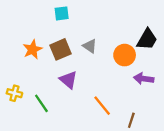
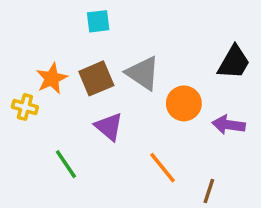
gray triangle: (90, 46) -> (143, 73), size x1.5
orange circle: (125, 55) -> (184, 103), moved
yellow cross: (14, 93) -> (25, 107), moved

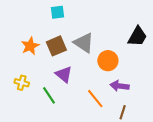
yellow cross: (25, 107) -> (22, 83), moved
purple arrow: (229, 125) -> (119, 86), moved
green line: (66, 164) -> (49, 95), moved

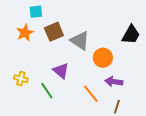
cyan square: (57, 12) -> (36, 12), moved
orange star: (30, 46) -> (25, 33), moved
brown square: (56, 46) -> (54, 32), moved

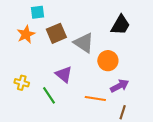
black trapezoid: (131, 35) -> (121, 25), moved
purple arrow: (114, 82) -> (119, 86), turned 144
orange line: (91, 94) -> (95, 99), turned -42

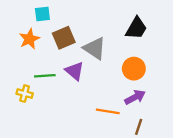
orange circle: (108, 61) -> (134, 69), moved
purple triangle: (64, 74) -> (74, 71), moved
green line: (49, 95) -> (45, 76), moved, turned -60

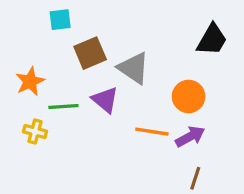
black trapezoid: (136, 28) -> (212, 40), moved
orange star: (29, 39) -> (30, 81), moved
orange line: (108, 111) -> (152, 132), moved

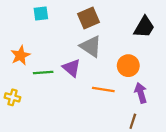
brown square: (90, 53) -> (89, 18), moved
yellow cross: (35, 132) -> (12, 97), moved
purple arrow: (190, 137) -> (141, 93), moved, turned -78

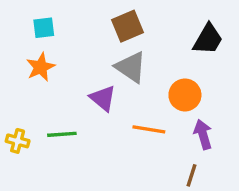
cyan square: (41, 13) -> (44, 28), moved
orange star: (20, 55) -> (41, 67), moved
green line: (43, 72) -> (62, 134), moved

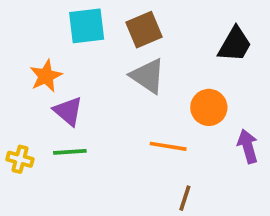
cyan square: (44, 28) -> (87, 26), moved, size x1.5
purple triangle: (103, 98) -> (68, 111), moved
purple arrow: (203, 134) -> (248, 146), moved
brown line: (191, 175) -> (185, 198), moved

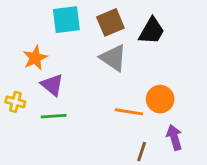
black trapezoid: (235, 44) -> (152, 31), moved
orange circle: (209, 107) -> (160, 99), moved
purple arrow: (248, 146) -> (174, 137), moved
yellow cross: (20, 159) -> (15, 102), moved

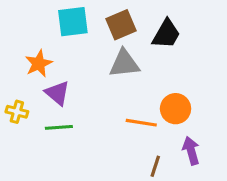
gray triangle: (113, 58) -> (124, 64), turned -40

